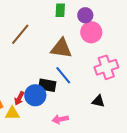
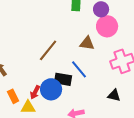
brown line: (20, 34) -> (48, 50), moved
brown triangle: (61, 48) -> (87, 43), moved, size x0.7

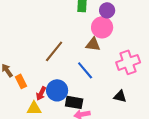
pink circle: (107, 26) -> (102, 27), moved
black rectangle: (63, 79) -> (74, 102), moved
orange rectangle: (13, 96) -> (21, 81), moved

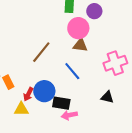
pink circle: (102, 27) -> (78, 28), moved

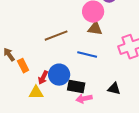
brown line: (41, 52) -> (56, 36), turned 30
blue line: (72, 71) -> (87, 55), turned -36
black triangle: (107, 97) -> (114, 89), moved

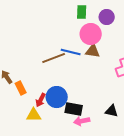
blue line: (87, 55) -> (71, 52), moved

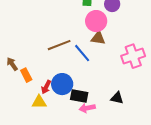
blue line: (71, 52) -> (82, 53), moved, turned 36

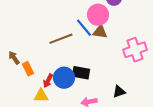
blue line: (82, 53) -> (84, 28), moved
black rectangle: (79, 96) -> (81, 73), moved
black triangle: (117, 98) -> (119, 92), turned -32

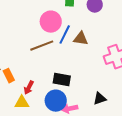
pink circle: (98, 15) -> (51, 22), moved
blue line: (84, 28) -> (65, 35), turned 66
blue circle: (64, 78) -> (56, 101), moved

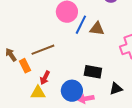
brown line: (42, 46) -> (43, 50), moved
black rectangle: (62, 80) -> (93, 72), moved

